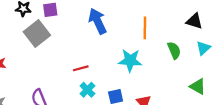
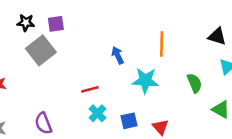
blue arrow: (98, 21) -> (118, 55), moved, size x0.6
green semicircle: (174, 50) -> (194, 83), moved

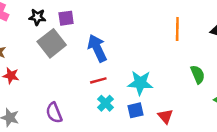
orange line: (162, 44) -> (177, 29), moved
blue arrow: (118, 55) -> (97, 48), moved, size x1.6
cyan star: (145, 81) -> (140, 83), moved

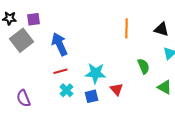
red triangle: (165, 116) -> (116, 89), moved

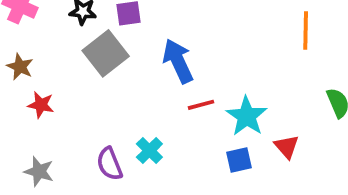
red line: (60, 71) -> (201, 105), moved
cyan star: (96, 73) -> (247, 116), turned 30
cyan cross: (66, 90) -> (149, 151), moved

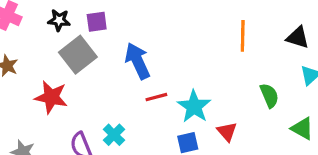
red star: (41, 105) -> (51, 97), moved, size x1.5

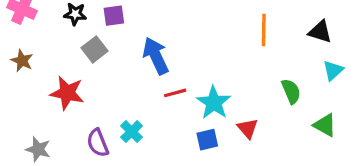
gray square: (78, 55) -> (95, 49), size x0.7

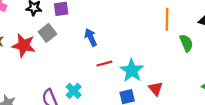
blue arrow: (156, 56) -> (91, 37), size x0.7
green semicircle: (291, 91) -> (186, 43), moved
red star: (67, 93) -> (24, 45), moved

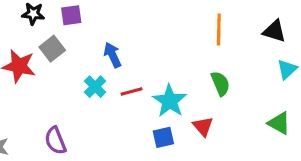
green semicircle: (186, 43) -> (220, 83), moved
cyan cross: (74, 91) -> (95, 87), moved

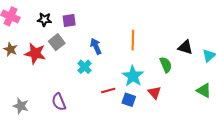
orange line: (219, 30) -> (133, 40), moved
black triangle: (274, 31) -> (185, 47), moved
red line: (132, 91) -> (108, 90), moved
blue square: (163, 137) -> (129, 100), turned 32

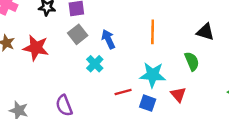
gray square: (57, 42) -> (78, 34), moved
black triangle: (185, 47) -> (205, 32), moved
cyan star: (133, 76) -> (153, 75), turned -30

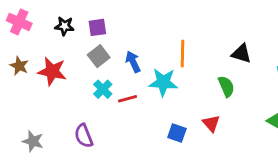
cyan cross: (95, 64) -> (103, 89), moved
cyan star: (153, 75) -> (163, 82), moved
red line: (123, 92) -> (128, 99), moved

